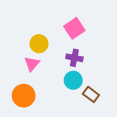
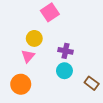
pink square: (74, 28) -> (50, 12), moved
brown rectangle: (91, 94) -> (92, 83), moved

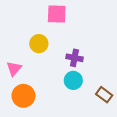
pink square: (50, 12) -> (57, 14), turned 36
pink triangle: (28, 56) -> (14, 69), moved

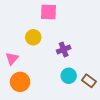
purple cross: (74, 58) -> (64, 49), turned -32
cyan circle: (73, 80) -> (69, 76), moved

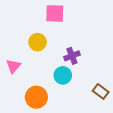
cyan circle: (69, 76) -> (63, 75), moved
orange circle: (20, 82) -> (36, 97), moved

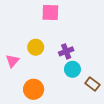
yellow circle: (38, 42) -> (36, 47), moved
cyan circle: (63, 75) -> (72, 69), moved

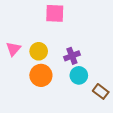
pink triangle: (13, 61) -> (13, 49), moved
orange circle: (34, 89) -> (41, 75), moved

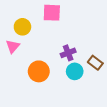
yellow circle: (39, 51) -> (22, 27), moved
brown rectangle: (101, 91) -> (95, 63), moved

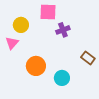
purple cross: (68, 53) -> (63, 30), moved
cyan circle: (75, 71) -> (62, 78), moved

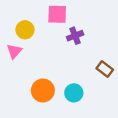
orange circle: (36, 66) -> (43, 91), moved

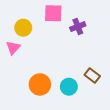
purple cross: (75, 36) -> (78, 27), moved
brown rectangle: (105, 69) -> (92, 76), moved

